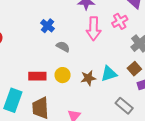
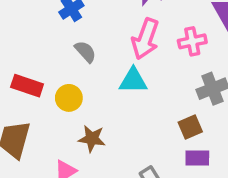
cyan triangle: (109, 74) -> (133, 81), moved
brown star: (88, 78) -> (92, 139), moved

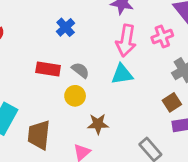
gray semicircle: (85, 52) -> (80, 70), moved
red rectangle: (27, 86) -> (48, 69), moved

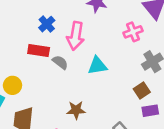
pink arrow: (126, 41) -> (76, 36), moved
red rectangle: (48, 69) -> (39, 50), moved
yellow circle: (75, 96) -> (12, 85), moved

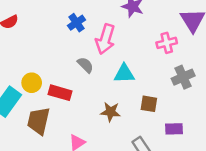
red rectangle: (39, 50) -> (60, 93), moved
brown square: (142, 90) -> (149, 104), moved, turned 35
brown star: (76, 110) -> (110, 112), moved

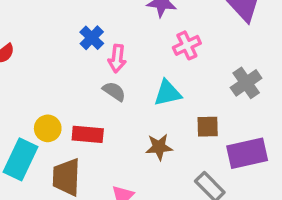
pink arrow: (105, 39) -> (117, 58), moved, size x0.7
pink cross: (167, 43) -> (187, 45), moved
purple rectangle: (174, 129) -> (247, 153), size x1.6

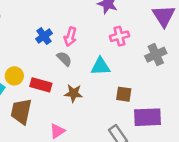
blue cross: (92, 38) -> (44, 36), moved
gray cross: (246, 83) -> (156, 55), moved
brown star: (159, 147) -> (74, 93), moved

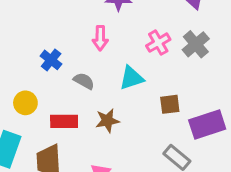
pink cross: (119, 36) -> (158, 43), moved
pink arrow: (70, 37) -> (100, 38), moved
yellow circle: (14, 76) -> (25, 103), moved

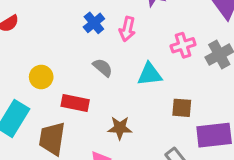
blue cross: (51, 60) -> (94, 23), moved
brown star: (107, 121) -> (120, 128), moved

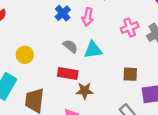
cyan triangle: (150, 74) -> (93, 50), moved
red rectangle: (75, 103) -> (68, 73), moved

